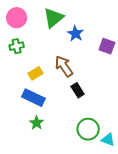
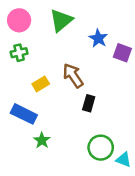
blue star: (75, 33) -> (98, 38), moved
black rectangle: (78, 90) -> (89, 103), turned 48
blue rectangle: (33, 98) -> (24, 114), moved

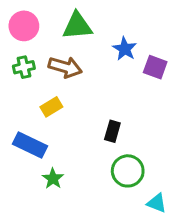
green triangle: (61, 20) -> (77, 26), turned 35
brown arrow: (73, 76) -> (65, 67), moved, turned 140
green circle: (101, 148) -> (128, 171), moved

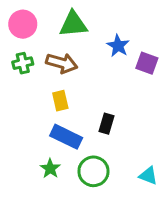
yellow rectangle: (51, 107) -> (60, 101), moved, turned -72
blue rectangle: (30, 145) -> (66, 137), moved
green circle: (128, 171) -> (93, 171), moved
cyan triangle: (157, 203) -> (148, 176), moved

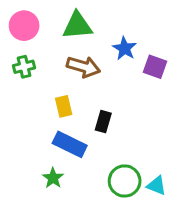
brown arrow: (62, 63) -> (83, 67), moved
black rectangle: (106, 124) -> (103, 122), moved
green circle: (93, 171) -> (125, 181), moved

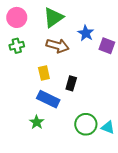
green triangle: (77, 26) -> (53, 17), turned -30

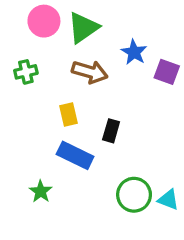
pink circle: (17, 17) -> (44, 21), moved
green star: (37, 122) -> (41, 191), moved

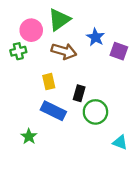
pink circle: (44, 21) -> (31, 30), moved
green circle: (134, 195) -> (95, 112), moved

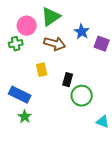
blue rectangle: (53, 111) -> (20, 95), moved

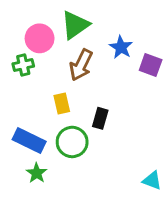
brown arrow: (55, 44) -> (81, 65), turned 100
green circle: (82, 96) -> (72, 142), moved

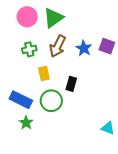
pink circle: (40, 38) -> (27, 17), moved
blue star: (121, 47) -> (84, 48), moved
green cross: (23, 65) -> (29, 49), moved

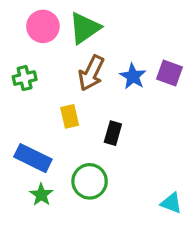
green cross: (29, 49) -> (25, 78), moved
green circle: (51, 101) -> (90, 181), moved

